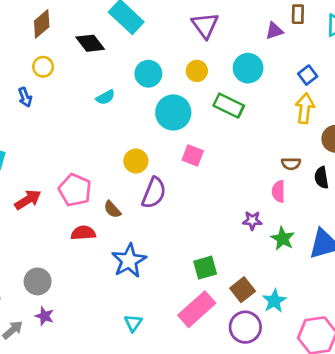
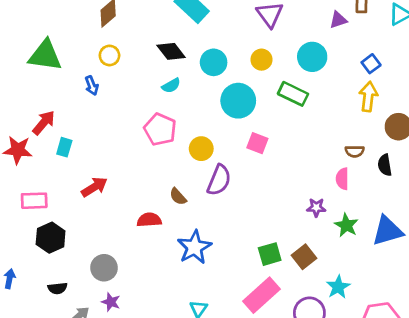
black diamond: (90, 43) -> (171, 51), moved
pink pentagon: (75, 190) -> (160, 129), moved
brown square: (243, 290) -> (304, 257), moved

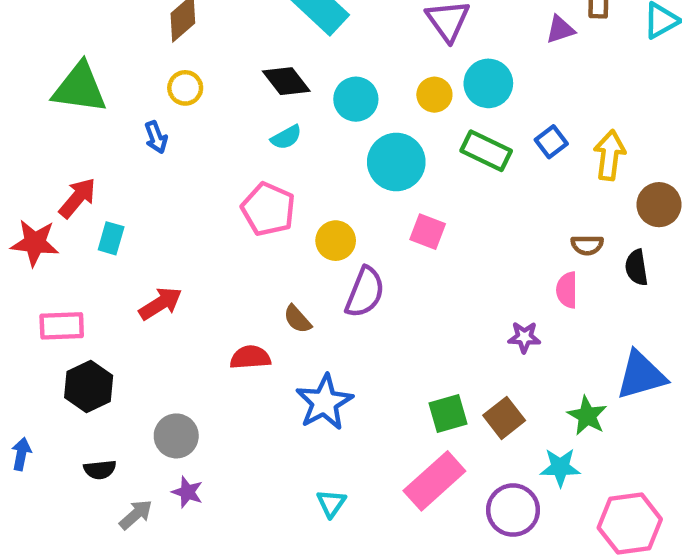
cyan circle: (312, 57) -> (488, 83), moved
blue square: (371, 64) -> (551, 142), moved
green star: (346, 225) -> (587, 416), moved
cyan star: (338, 287) -> (560, 467), turned 30

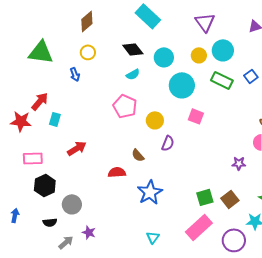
purple semicircle: (365, 292) -> (168, 143), size x0.7
gray circle: (176, 436) -> (72, 204), moved

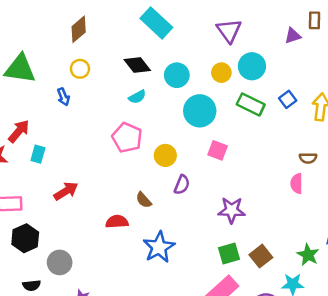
purple star: (239, 163) -> (232, 210), moved, size x1.5

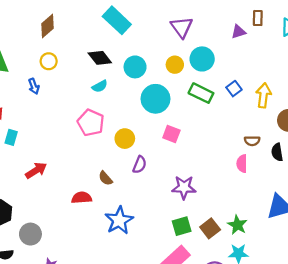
green star: (308, 255) -> (237, 225), moved

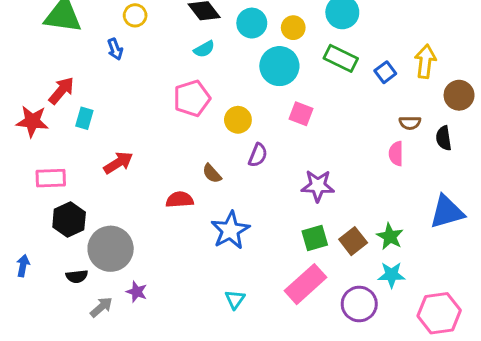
yellow circle: (175, 65) -> (293, 28), moved
blue square: (234, 89) -> (385, 72), moved
pink pentagon: (91, 123) -> (192, 98), turned 30
gray circle: (30, 234) -> (111, 249), size x1.5

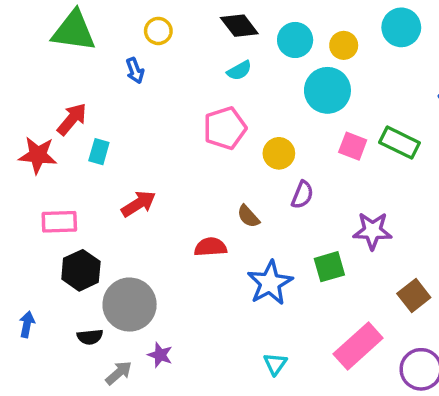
green rectangle: (341, 58) -> (399, 143), moved
green square: (315, 238) -> (329, 267), moved

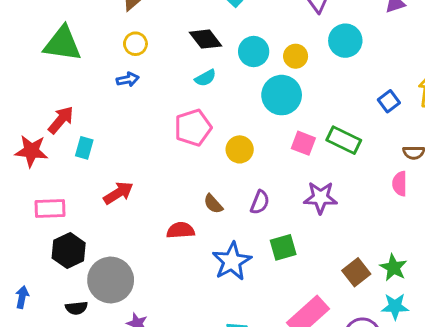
blue arrow: (135, 71) -> (128, 79), moved, turned -80
purple semicircle: (302, 195) -> (260, 202), moved
purple star: (372, 231) -> (320, 198), moved

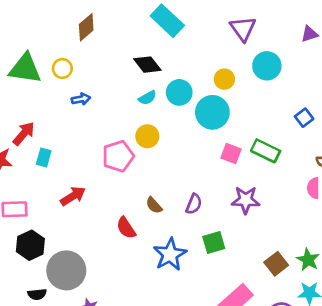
yellow circle: (135, 44) -> (62, 68), moved
cyan circle: (254, 52) -> (179, 92), moved
pink pentagon: (193, 128) -> (118, 156), moved
yellow circle: (240, 149) -> (147, 136), moved
red semicircle: (181, 230) -> (126, 228), turned -120

